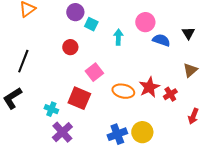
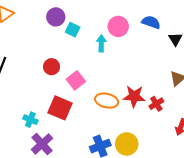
pink circle: (145, 22) -> (118, 26), moved
blue semicircle: (161, 40) -> (151, 22), moved
red circle: (70, 47) -> (52, 67), moved
red star: (149, 87) -> (134, 96), turned 30

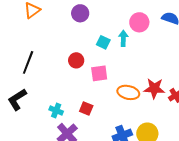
cyan square: (73, 30) -> (103, 42), moved
pink square: (76, 80) -> (99, 73), turned 30
red square: (60, 108) -> (86, 108), moved, size x0.6

